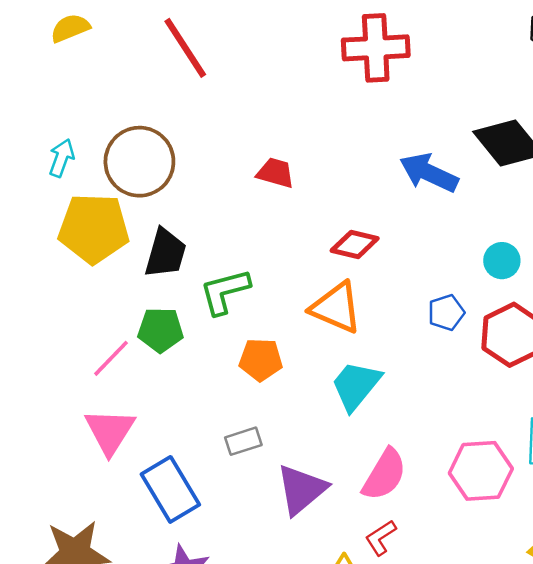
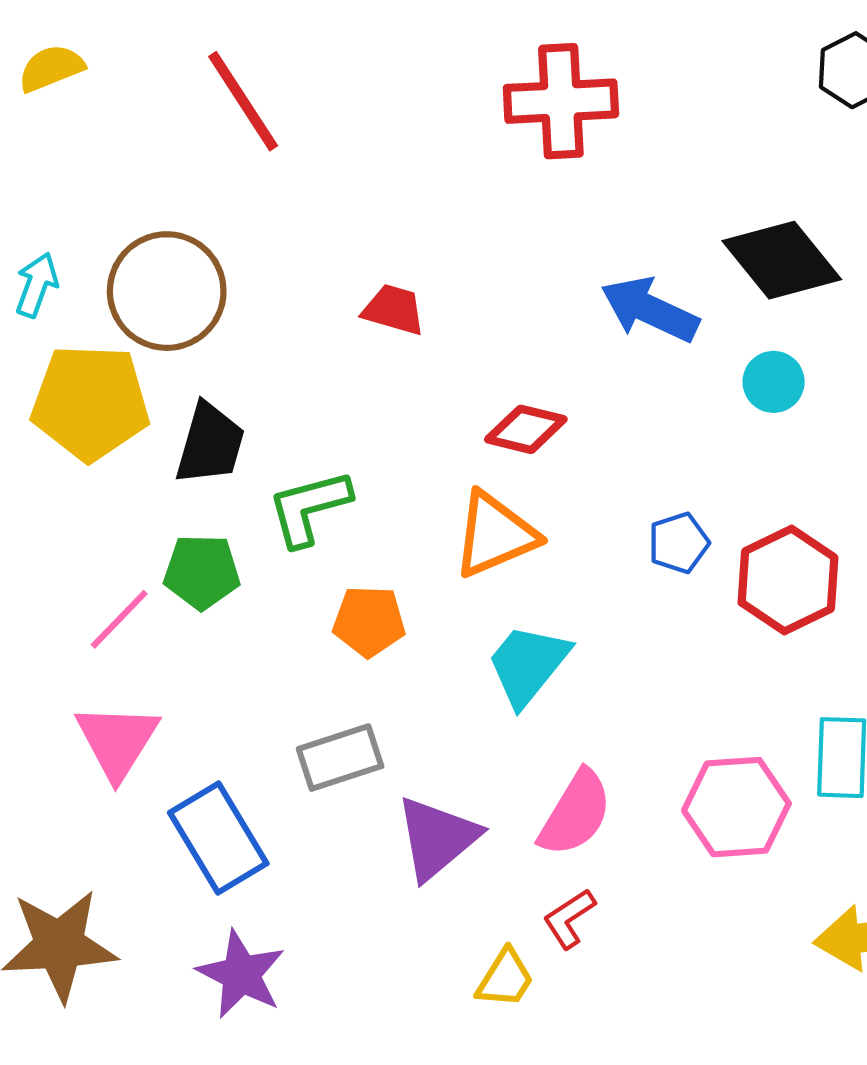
cyan circle: (502, 261) -> (774, 382), moved
orange triangle: (336, 308) -> (495, 535), turned -46
gray rectangle: (243, 441) -> (340, 758), size x1.4

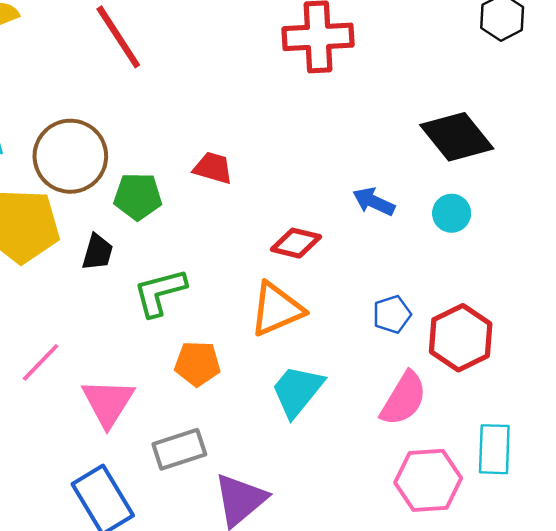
blue arrow: (650, 310) -> (374, 202), moved, size x0.7
black trapezoid: (210, 444) -> (98, 252), size x0.7
green pentagon: (202, 572) -> (138, 196), moved
pink triangle: (117, 741) -> (108, 403), moved
pink semicircle: (575, 813) -> (404, 399), moved

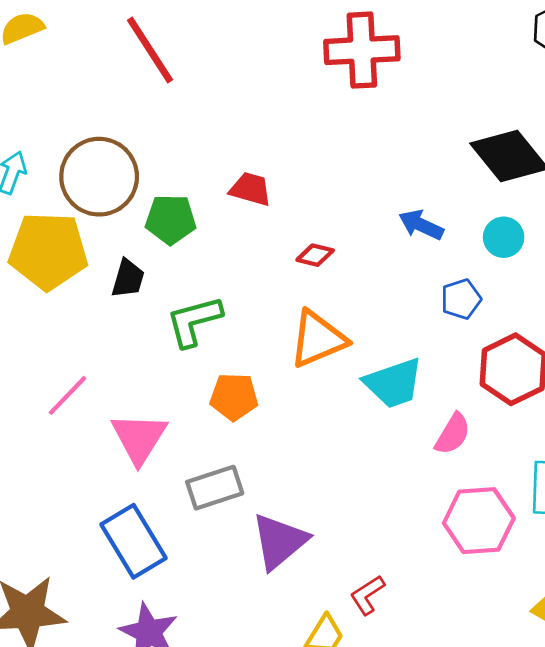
red diamond: (296, 243) -> (315, 255), moved, size x0.7
blue pentagon: (392, 314) -> (461, 299), moved
cyan trapezoid: (297, 391) -> (394, 383), moved, turned -148
pink semicircle: (404, 399) -> (453, 434), size x0.7

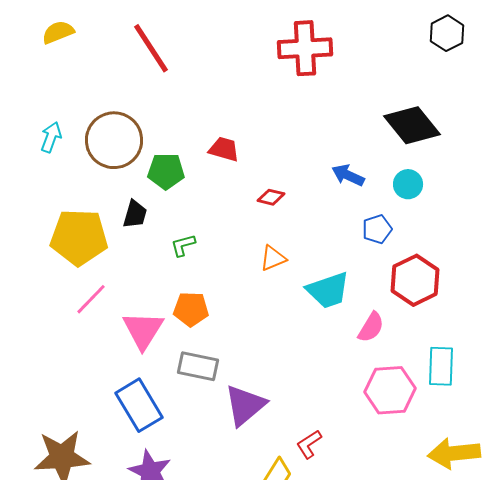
yellow pentagon: (48, 251) -> (79, 237), moved
green L-shape: (194, 321) -> (183, 245), size x0.6
orange triangle: (318, 339) -> (273, 258), size x0.6
orange pentagon: (234, 397) -> (191, 309), moved
gray rectangle: (215, 488) -> (198, 366), turned 30

